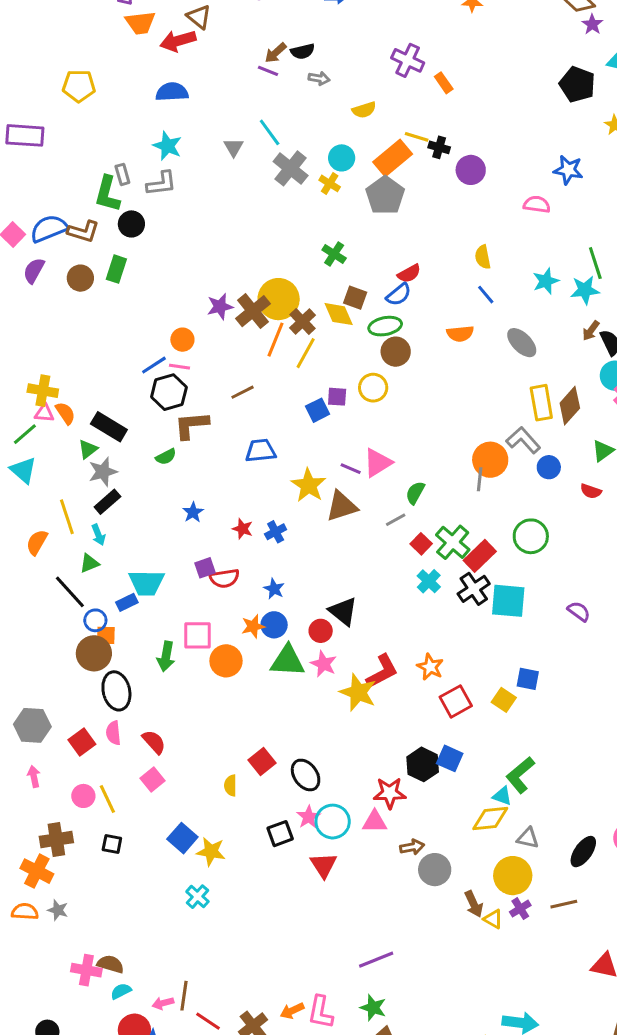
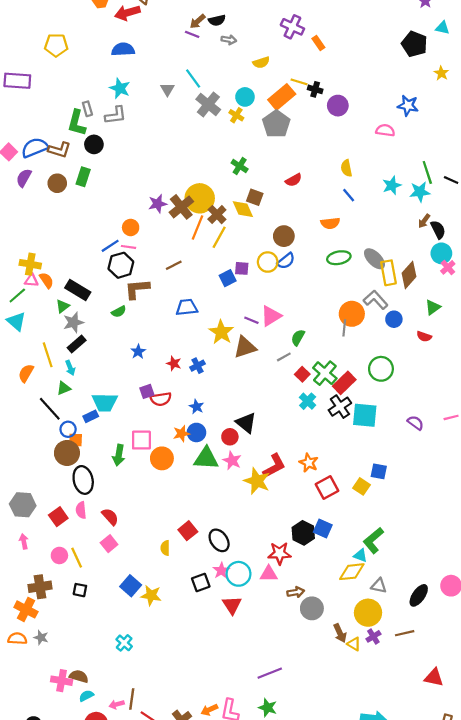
blue semicircle: (399, 295) -> (286, 261), moved
green ellipse: (385, 326) -> (339, 258), moved
gray ellipse: (522, 343) -> (374, 259), moved
cyan cross: (197, 897) -> (124, 643), moved

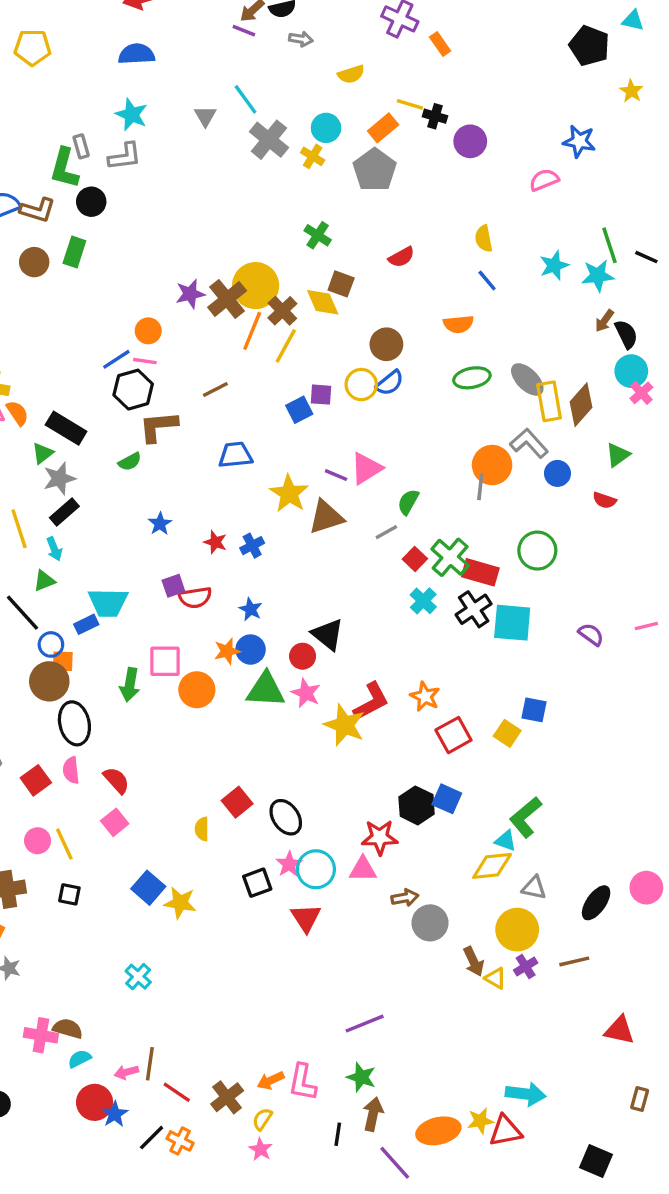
orange rectangle: (282, 97) -> (383, 128), size x0.7
pink semicircle: (385, 130) -> (544, 180), turned -30
red rectangle: (344, 383) -> (480, 572), turned 60

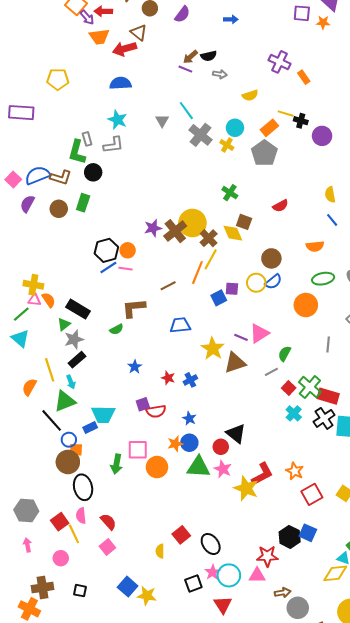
orange line: (252, 331) -> (197, 273), moved
black hexagon: (133, 390) -> (106, 250), moved
orange circle: (492, 465) -> (306, 305), moved
green triangle: (44, 581) -> (65, 401), size x1.6
yellow line: (64, 844) -> (74, 534), moved

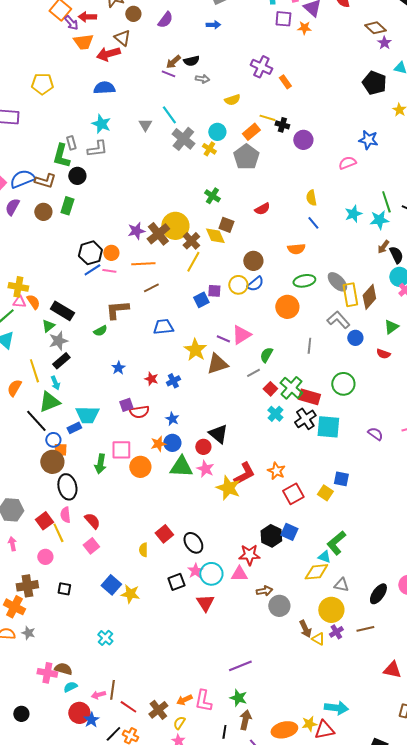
orange line: (197, 273) -> (143, 264), moved, turned 65

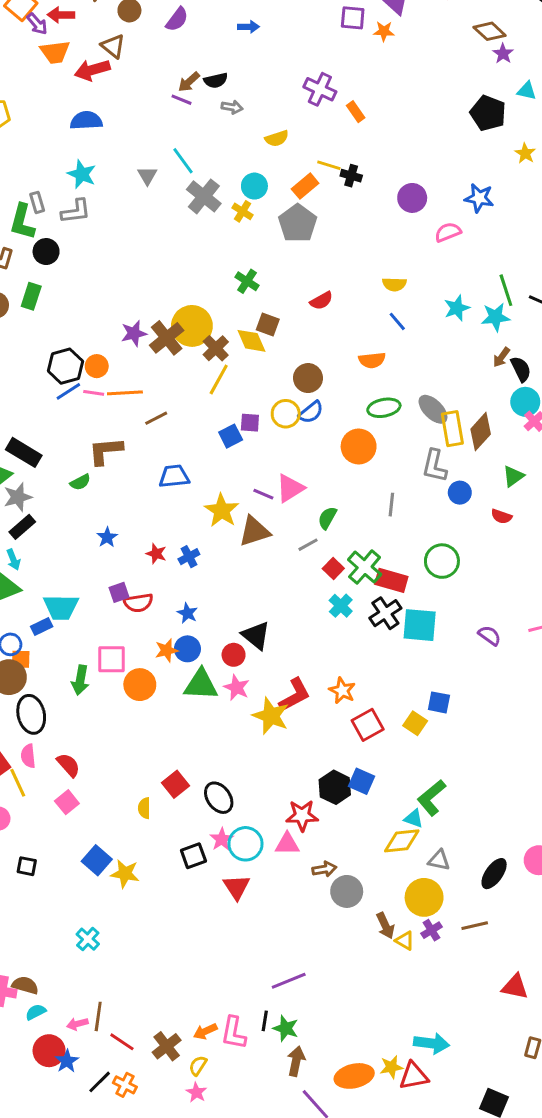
purple circle: (303, 140) -> (412, 198), moved
yellow semicircle: (311, 198) -> (394, 284), turned -77
orange line: (143, 264) -> (125, 393), moved
gray L-shape: (338, 320) -> (434, 466), turned -125
black line: (224, 732) -> (265, 1021), moved

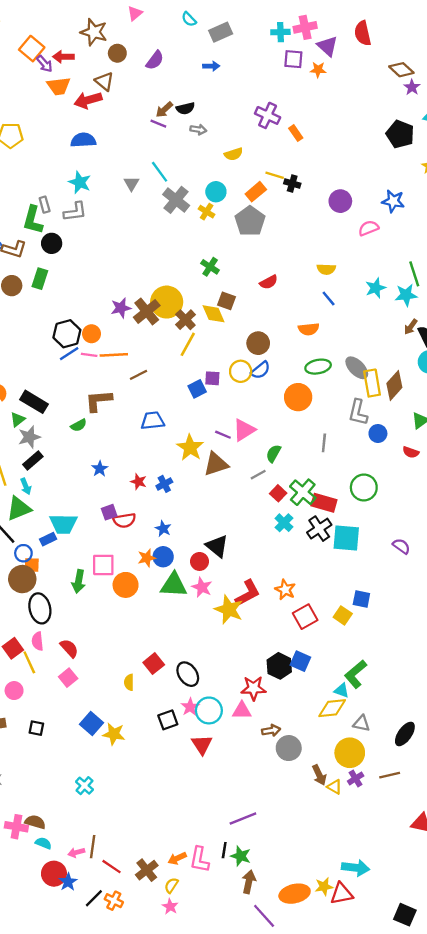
cyan semicircle: (36, 1012) -> (43, 843), turned 49

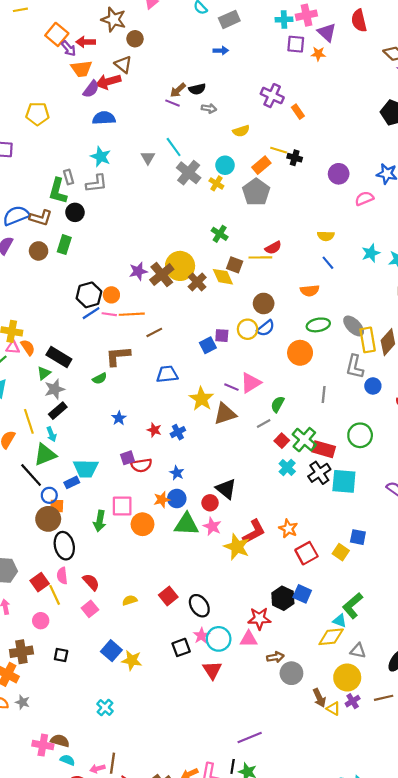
purple semicircle: (155, 60) -> (91, 89), moved
yellow line: (188, 344) -> (260, 257), moved, turned 60
yellow semicircle: (129, 682) -> (130, 600), moved, turned 72

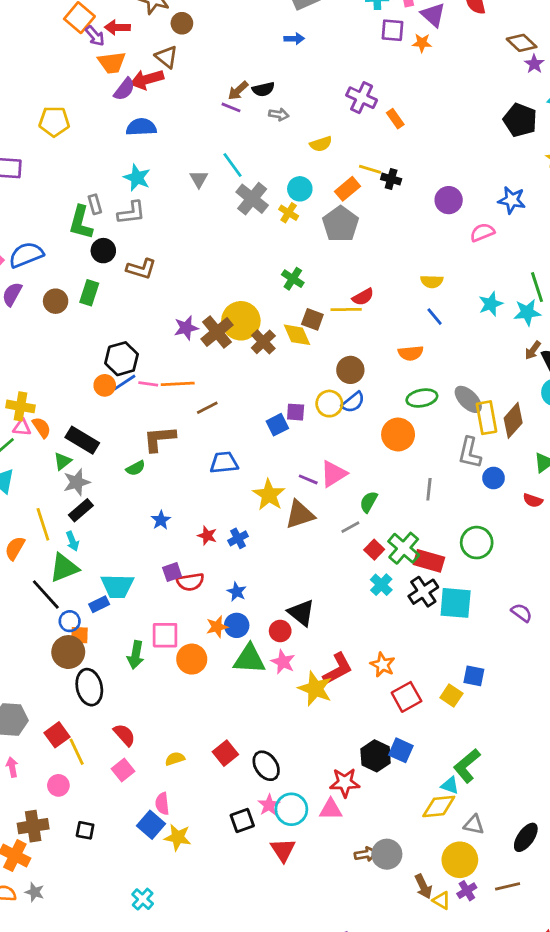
brown L-shape: (41, 218) -> (141, 269), moved
orange circle: (111, 295) -> (105, 385), moved
pink semicircle: (62, 576) -> (162, 804), moved
brown arrow: (275, 657) -> (366, 854), moved

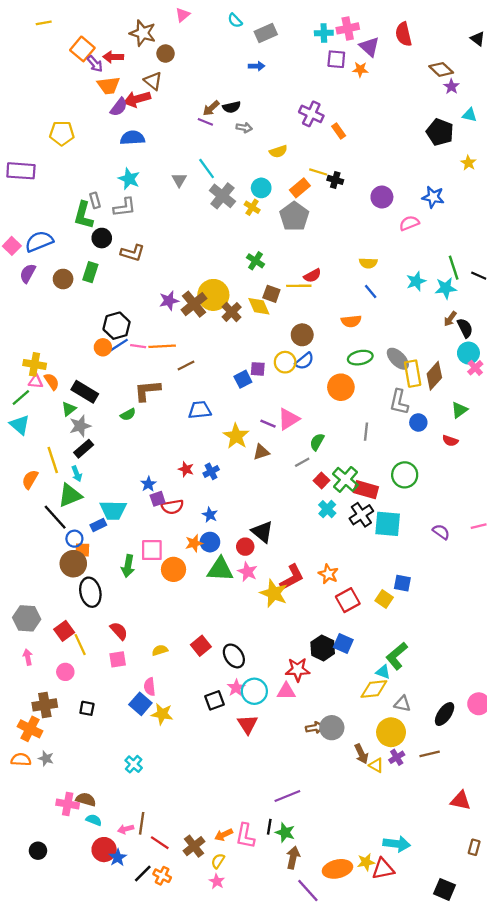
brown triangle: (300, 514) -> (261, 452), size x0.7
blue star: (161, 520) -> (148, 484), moved
pink square: (123, 770) -> (118, 659), turned 30

